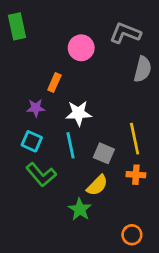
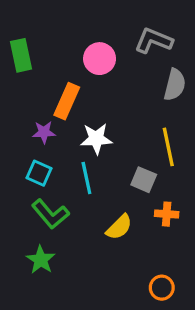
green rectangle: (17, 26) -> (21, 55), moved
orange rectangle: (54, 83) -> (67, 101), size x1.5
yellow line: (135, 139) -> (168, 147), moved
gray square: (104, 153) -> (144, 180), moved
green star: (80, 209) -> (41, 260), moved

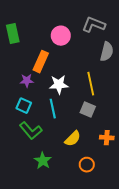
yellow line: (168, 147) -> (91, 84), moved
orange cross: (167, 214) -> (107, 138), moved
green star: (41, 260) -> (43, 161), moved
orange circle: (162, 288) -> (87, 165), moved

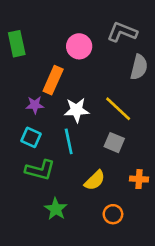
yellow line: (91, 84) -> (118, 109), turned -35
green L-shape: (31, 131) -> (40, 170), turned -35

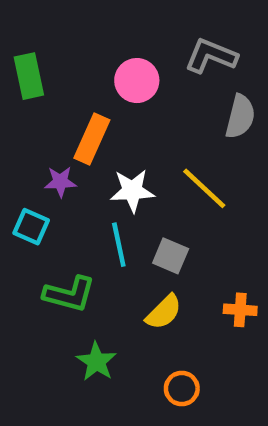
cyan square: (31, 137) -> (31, 227), moved
gray square: (114, 143) -> (171, 256), moved
orange circle: (113, 214) -> (182, 388), moved

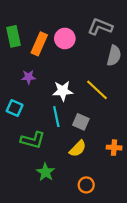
orange rectangle: (92, 139) -> (39, 44), moved
purple star: (60, 182) -> (28, 77), moved

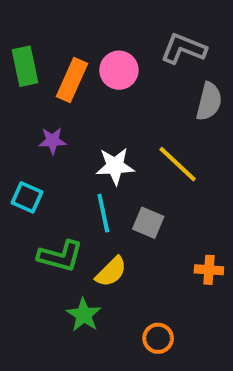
yellow semicircle: (78, 149) -> (111, 272), moved

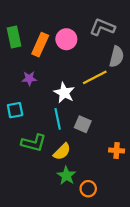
yellow line: (178, 164) -> (95, 77), moved, turned -70
white star: (115, 166) -> (64, 93), turned 30
cyan square: (27, 197) -> (15, 110), turned -35
green star: (84, 315) -> (66, 176), moved

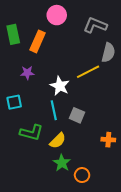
pink circle: (66, 39) -> (57, 15), moved

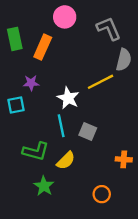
gray L-shape: (95, 25) -> (109, 29), turned 45
cyan square: (14, 102) -> (16, 105), moved
green star: (62, 163) -> (44, 186), moved
orange circle: (82, 175) -> (102, 194), moved

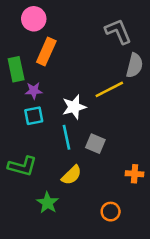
pink circle: (65, 17) -> (34, 19), moved
green rectangle: (15, 39) -> (16, 69), moved
white star: (68, 98) -> (74, 107), turned 30
cyan square: (16, 105) -> (34, 116), moved
green L-shape: (36, 151) -> (22, 166), moved

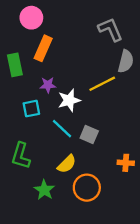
purple star: (34, 91) -> (48, 85), moved
cyan line: (66, 137) -> (62, 129), turned -35
green L-shape: (22, 166) -> (21, 156), turned 92
orange circle: (111, 212) -> (87, 188), moved, size x1.5

